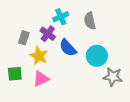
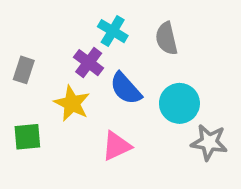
cyan cross: (61, 17) -> (113, 31), turned -35
gray rectangle: (24, 38) -> (24, 70), moved
pink triangle: (41, 79) -> (116, 146), moved

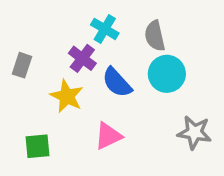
cyan circle: (179, 103) -> (167, 74), moved
green square: (27, 137) -> (37, 146), moved

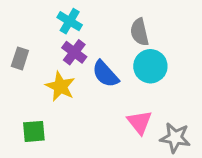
cyan cross: (105, 29) -> (70, 21), moved
gray star: (194, 132) -> (175, 138), moved
pink triangle: (108, 136) -> (140, 122), moved, turned -44

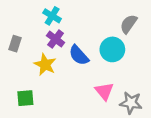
gray semicircle: (140, 32) -> (129, 24), moved, turned 48

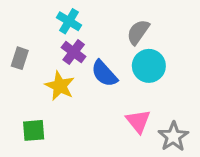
gray semicircle: (129, 24) -> (138, 32), moved
gray star: (131, 103) -> (173, 137), turned 30

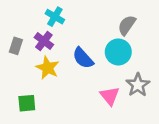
gray semicircle: (138, 32) -> (127, 25), moved
purple cross: (74, 52) -> (44, 41), moved
gray star: (173, 137) -> (138, 85), moved

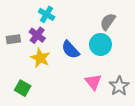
gray rectangle: (16, 46) -> (13, 39), turned 64
gray star: (138, 85) -> (119, 86), moved
green square: (27, 103) -> (23, 88), turned 35

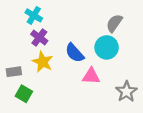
cyan cross: (47, 14) -> (34, 15), moved
gray rectangle: (13, 39) -> (14, 72), moved
pink triangle: (93, 82) -> (91, 76), moved, turned -48

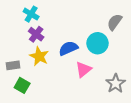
gray semicircle: (114, 23) -> (115, 22), moved
blue semicircle: (75, 53) -> (68, 48), turned 108
pink triangle: (91, 76) -> (83, 69), turned -42

